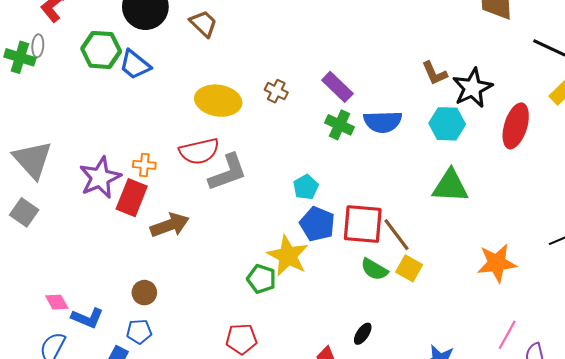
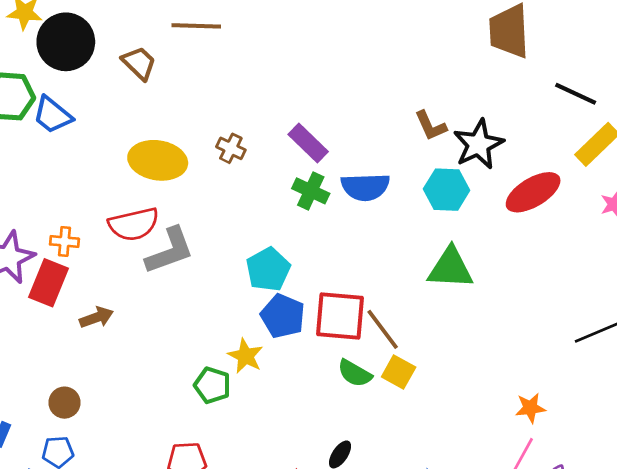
red ellipse: (516, 126) -> (533, 192), turned 42
cyan pentagon: (306, 187) -> (268, 269), size x1.4
brown arrow: (170, 225) -> (96, 317), size x0.7
yellow star: (288, 256) -> (246, 356), size x0.7
orange star: (497, 263) -> (530, 408), moved, size x0.6

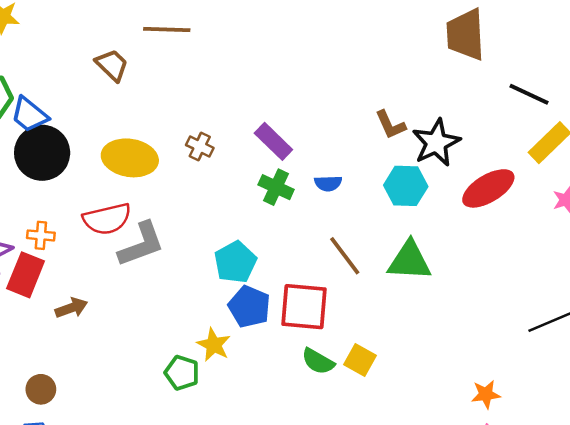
black circle: (66, 42) -> (42, 153), moved
blue semicircle: (365, 187) -> (328, 183), size x0.6
brown line: (383, 329) -> (345, 256), moved

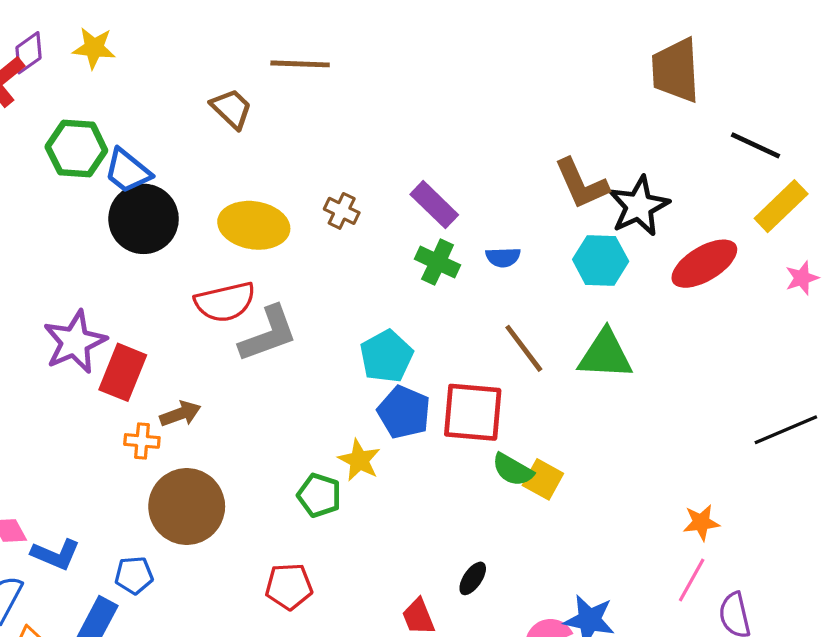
brown L-shape: (390, 125) -> (581, 184), size x1.4
orange cross: (41, 235) -> (142, 441), moved
green semicircle: (318, 361) -> (513, 470), moved
brown circle: (41, 389) -> (187, 506), moved, size x2.0

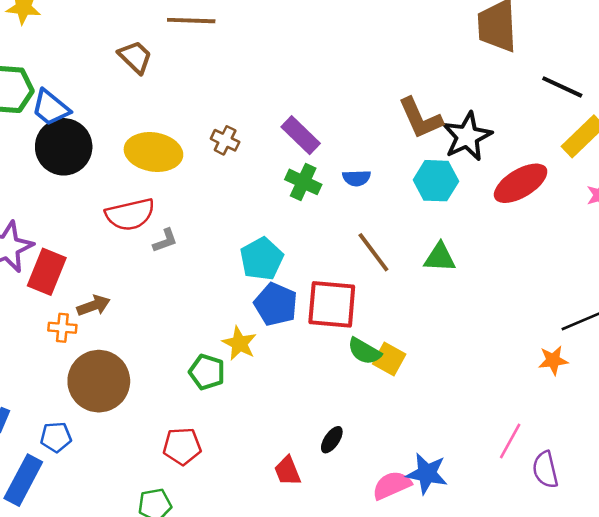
gray L-shape: (268, 334) -> (165, 241), size x0.5
green triangle: (605, 355) -> (440, 257), size x0.7
orange star: (701, 522) -> (553, 360), moved

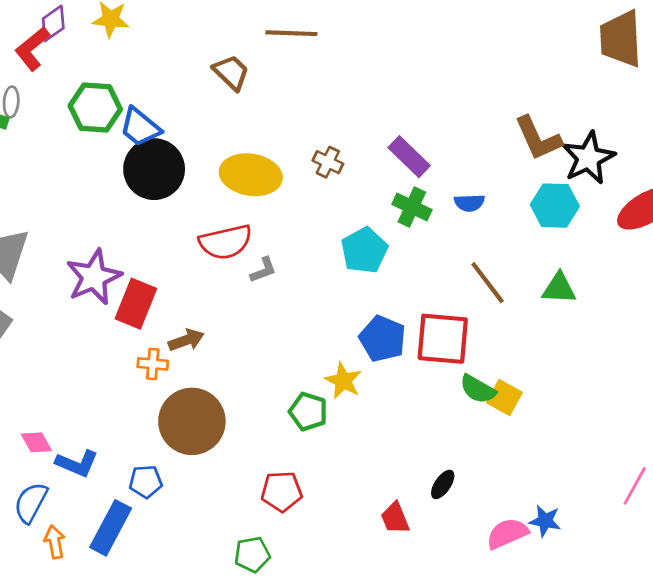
cyan pentagon: (262, 259) -> (364, 250), moved
blue star: (427, 474) -> (545, 521), size x0.7

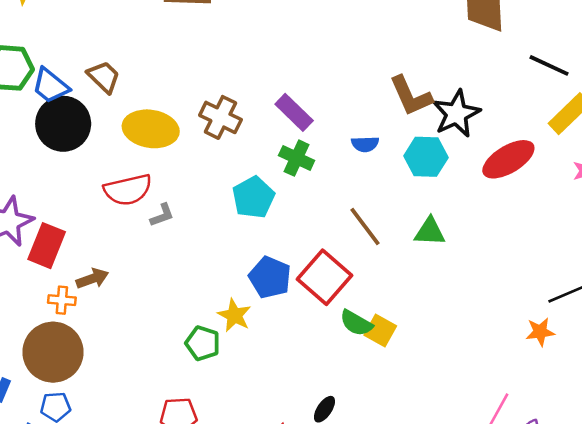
brown trapezoid: (231, 72) -> (104, 77), moved
brown cross: (328, 162) -> (220, 117), size x1.5
blue semicircle: (469, 203) -> (365, 144), moved
red square: (443, 339) -> (324, 277), turned 36
brown circle: (192, 421) -> (53, 352), moved

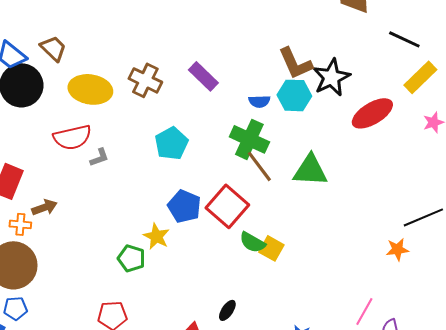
cyan hexagon: (426, 157) -> (294, 95), moved
green cross: (297, 158) -> (249, 139), moved, size x1.4
green triangle: (430, 232) -> (310, 170), size x1.4

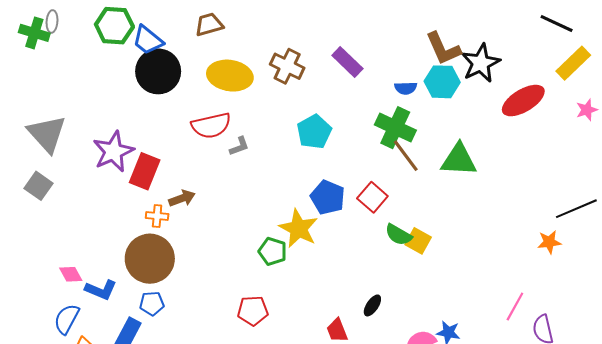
brown trapezoid: (53, 48) -> (209, 25), moved, turned -60
red square: (227, 206) -> (372, 197), size x0.7
yellow star: (156, 236) -> (299, 228), size x1.4

